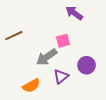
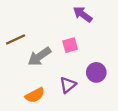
gray arrow: (47, 57) -> (39, 57), moved

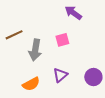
gray arrow: (39, 57) -> (35, 50), turned -45
purple circle: (96, 72) -> (93, 77), moved

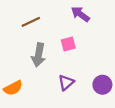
brown line: (14, 35) -> (31, 22), moved
orange semicircle: (31, 84) -> (13, 88), moved

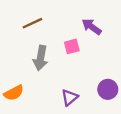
purple arrow: (80, 14) -> (92, 27), moved
purple triangle: (66, 83) -> (70, 97), moved

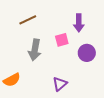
purple arrow: (92, 27) -> (79, 23), turned -126
purple circle: (108, 89) -> (87, 53), moved

